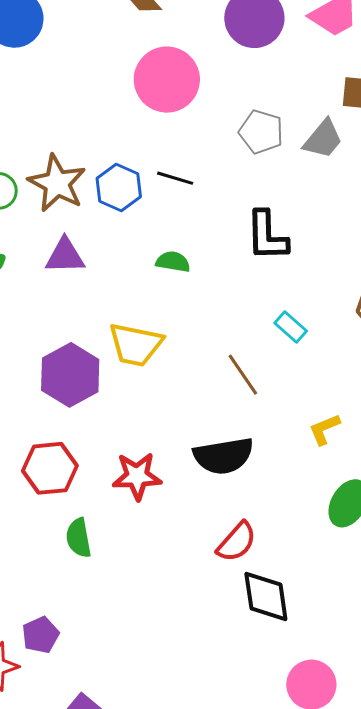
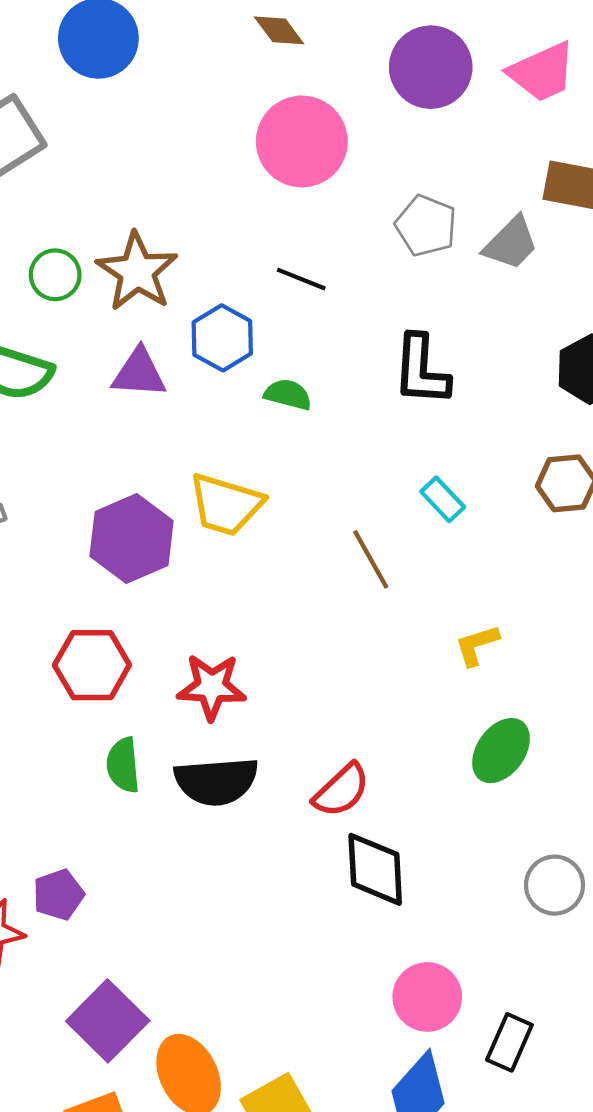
blue hexagon: (119, 188) -> (222, 338), moved
black semicircle: (223, 456) -> (216, 781), moved

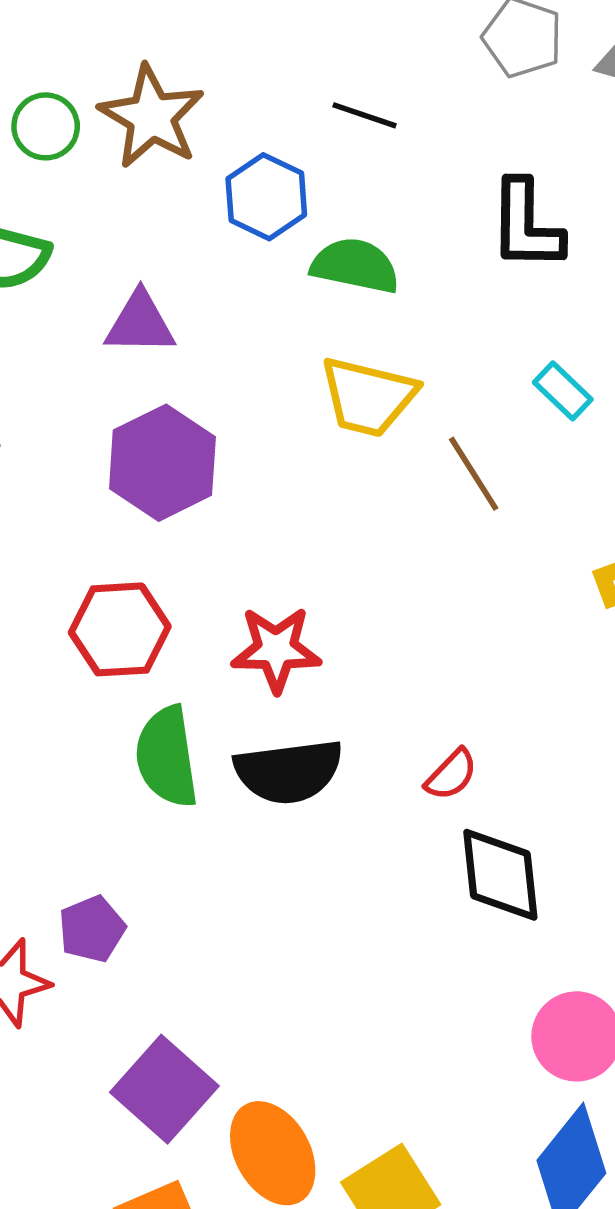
purple triangle: (139, 373) -> (140, 323), moved
green semicircle: (288, 394) -> (355, 266), size x1.4
yellow trapezoid: (226, 505) -> (368, 397), moved
green semicircle: (123, 765) -> (167, 757), size x1.4
red semicircle: (341, 790) -> (451, 775), size x0.7

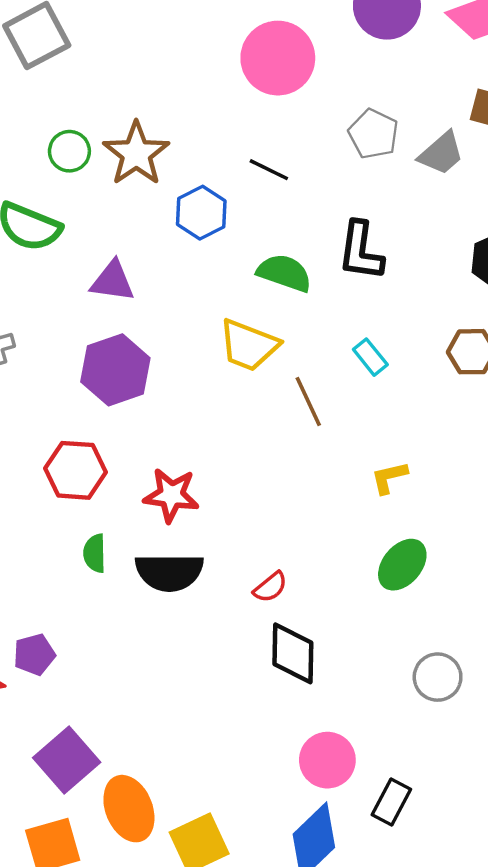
green semicircle: (355, 266) -> (284, 273), moved
green semicircle: (167, 757) -> (95, 553), size x0.6

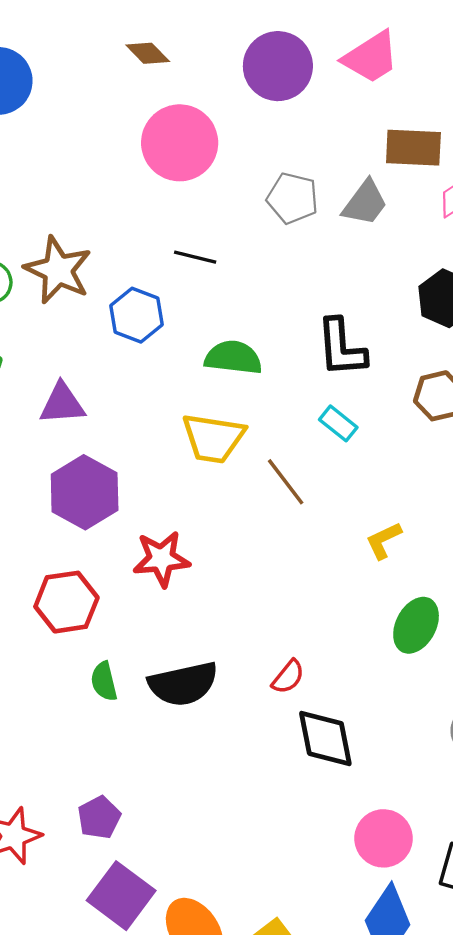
black L-shape: (361, 251) -> (341, 348), moved
red star: (171, 495) -> (161, 559), moved
purple pentagon: (34, 655) -> (99, 817), moved

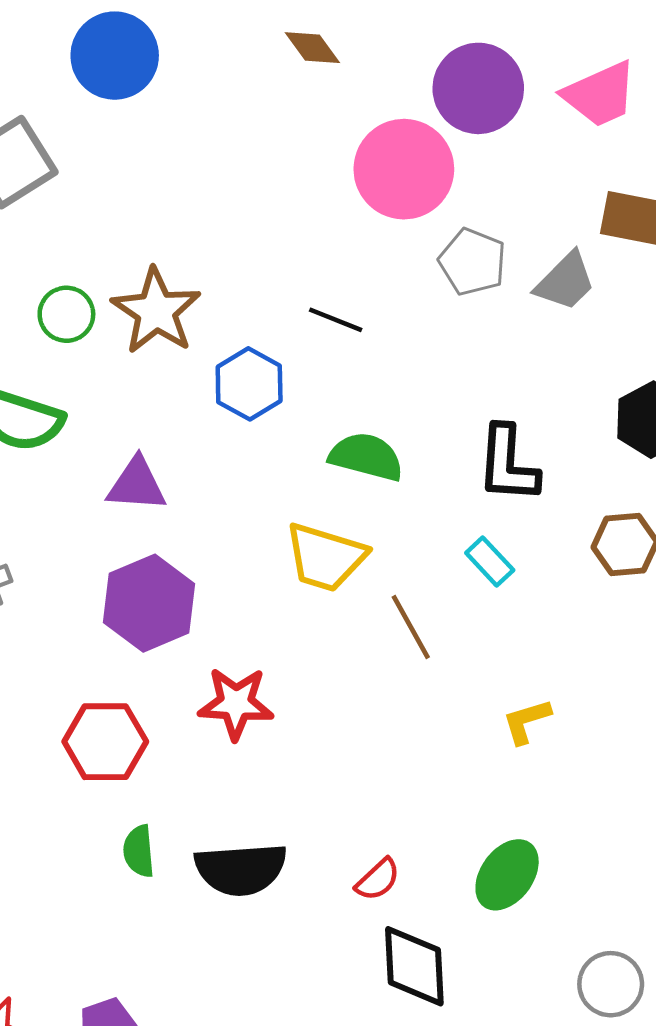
pink circle: (180, 143) -> (404, 169), moved
green ellipse: (416, 625) -> (507, 875), moved

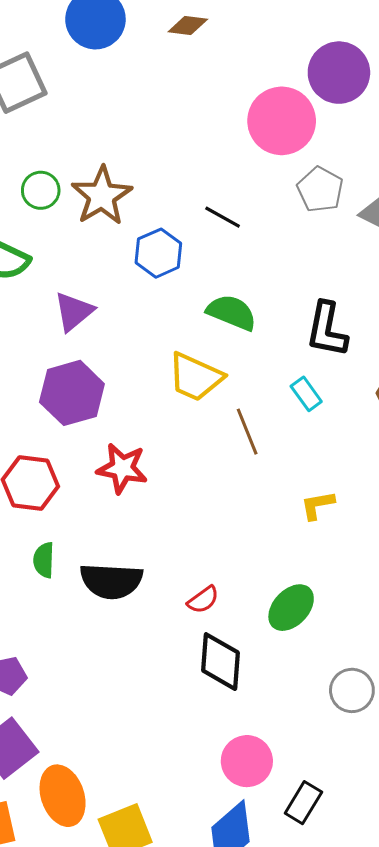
brown diamond: (312, 48) -> (188, 25), moved, turned -54
purple triangle: (137, 485) -> (74, 312), turned -51

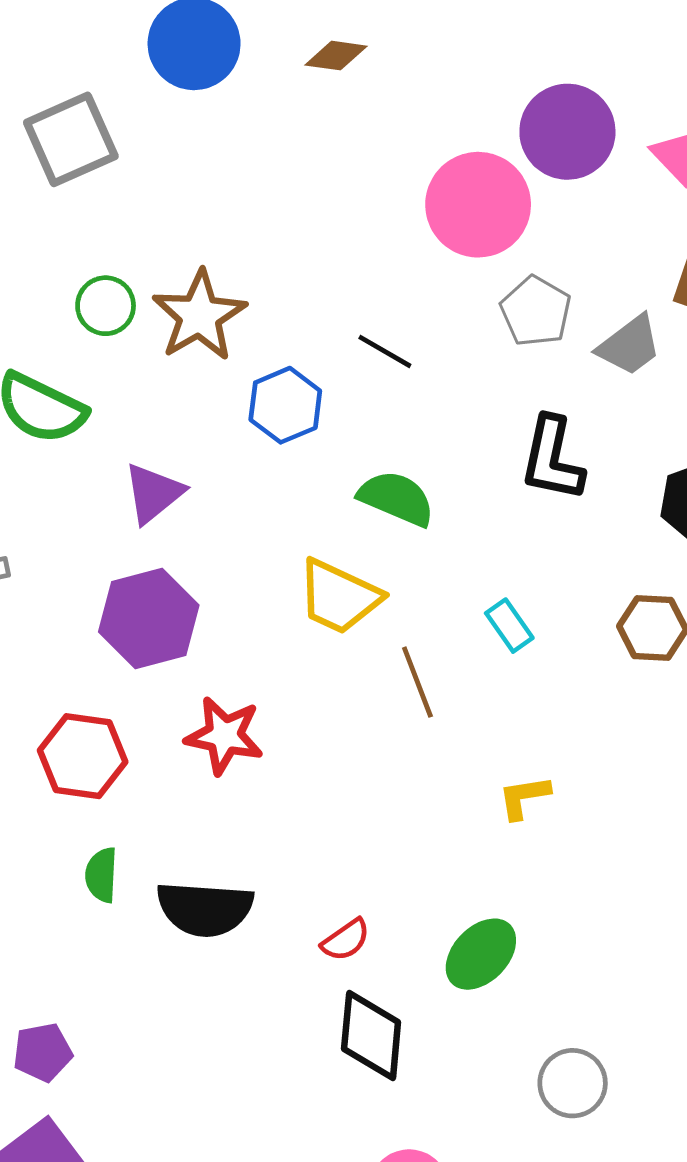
black L-shape: (327, 330) -> (552, 459), moved

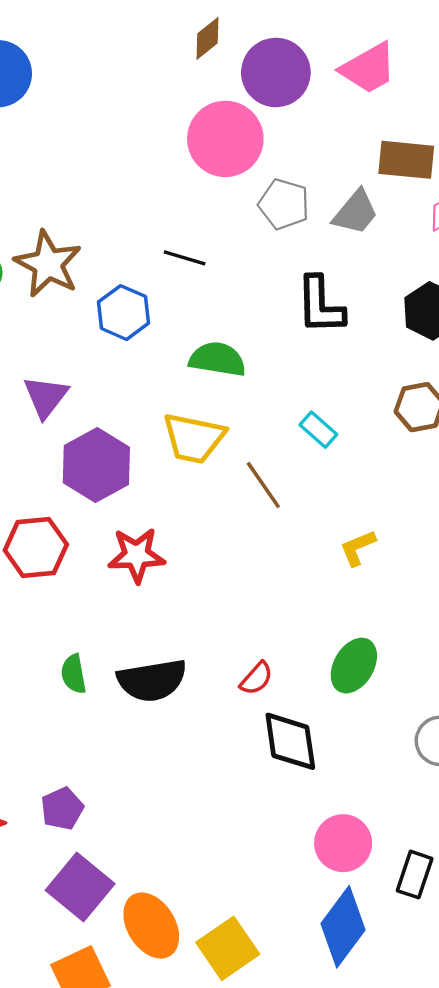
brown diamond: (336, 56) -> (208, 38), moved, turned -33
purple hexagon: (149, 618) -> (96, 465), moved
red hexagon: (83, 756) -> (36, 547), moved

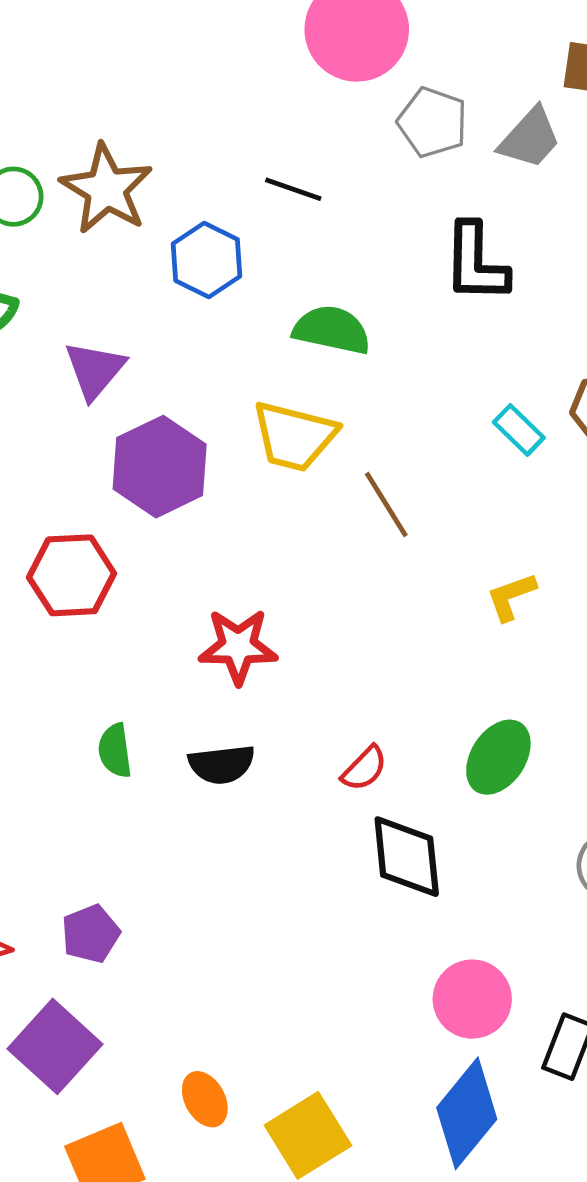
cyan rectangle: (318, 430) -> (519, 430), moved
red star: (136, 555) -> (238, 646), moved
black semicircle: (152, 680) -> (222, 764), size x0.7
purple square: (80, 887) -> (55, 1046), moved
orange ellipse: (151, 926) -> (205, 1099), size x0.6

